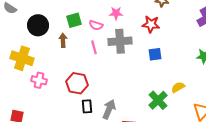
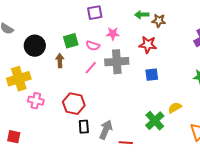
pink line: (94, 47) -> (91, 68), turned 56
yellow cross: (22, 58) -> (19, 79), turned -35

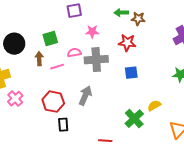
pink semicircle: (93, 46) -> (74, 53), moved, turned 152
pink line: (91, 68) -> (57, 67), moved, turned 32
pink cross: (36, 101) -> (15, 99), turned 35
gray arrow: (106, 130) -> (85, 96), moved

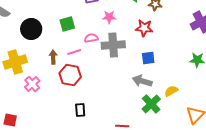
brown arrow: (39, 59) -> (53, 57), moved
gray arrow: (85, 96) -> (142, 81), moved, turned -96
red hexagon: (53, 102) -> (70, 75), moved

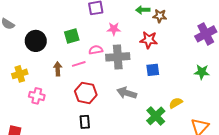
yellow cross: (15, 62) -> (20, 74), size x0.7
red hexagon: (70, 75) -> (86, 93), moved
gray arrow: (142, 81) -> (127, 93), moved
pink cross: (32, 84) -> (37, 96), turned -35

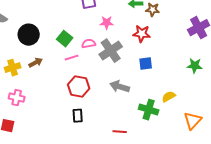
green square: (72, 36) -> (65, 39), moved, turned -35
gray cross: (118, 57) -> (111, 51), turned -30
brown arrow: (58, 69) -> (36, 63), moved, turned 64
pink cross: (37, 96) -> (17, 98), moved
green cross: (156, 116) -> (149, 110), turned -30

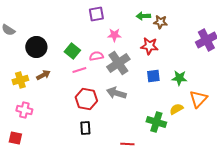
green star: (195, 66) -> (179, 78), moved
gray arrow: (120, 87) -> (116, 93), moved
orange triangle: (193, 121) -> (198, 99), moved

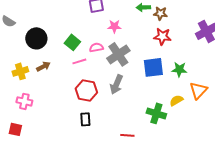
red star: (149, 46) -> (162, 36), moved
blue square: (153, 76) -> (153, 67), size x1.5
gray arrow: (116, 93) -> (116, 84), turned -84

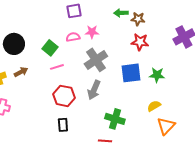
pink semicircle: (96, 47) -> (73, 37), moved
orange triangle: (198, 90) -> (166, 126), moved
green cross: (156, 113) -> (115, 119), moved

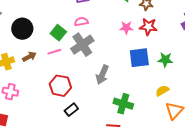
pink star: (92, 32) -> (126, 28), moved
gray cross: (96, 60) -> (82, 45), moved
pink line: (57, 67) -> (54, 52), moved
red hexagon: (64, 96) -> (60, 86), moved
black rectangle: (63, 125) -> (71, 110), turned 56

